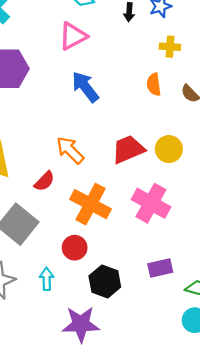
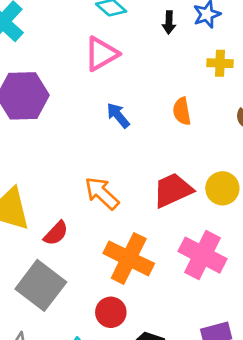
orange semicircle: (154, 84) -> (182, 111), moved
blue arrow: (85, 87) -> (118, 115), size x0.7
red semicircle: (44, 181) -> (56, 233), moved

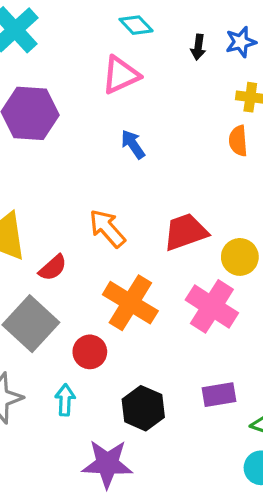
orange semicircle: (182, 111) -> (238, 141), moved
yellow circle: (222, 188) -> (240, 257), moved
red circle: (111, 312) -> (90, 352), moved

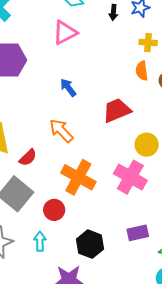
blue arrow: (133, 144) -> (68, 88), moved
red trapezoid: (186, 232) -> (117, 110), moved

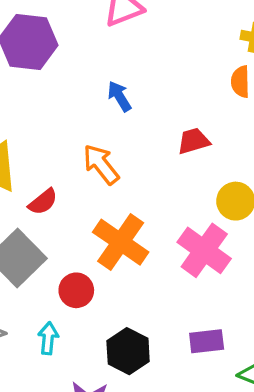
red trapezoid: (117, 110) -> (194, 141), size x0.7

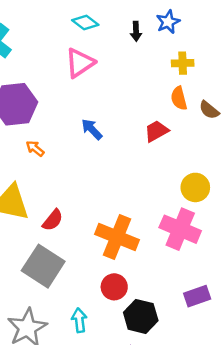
red trapezoid: (194, 141) -> (156, 131), moved
orange arrow: (101, 164) -> (35, 148), moved, size x0.6
red circle: (76, 290) -> (114, 287), moved

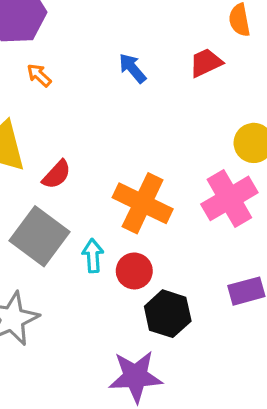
blue arrow: (92, 129) -> (132, 68), moved
pink cross: (180, 229) -> (229, 198), turned 33
cyan arrow: (79, 320) -> (93, 256), moved

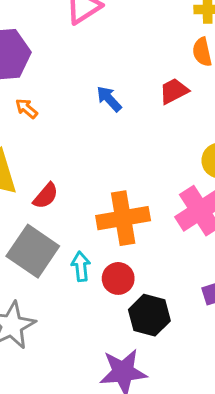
orange cross: (143, 203) -> (123, 218), turned -33

